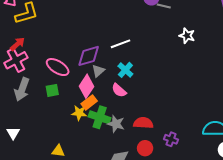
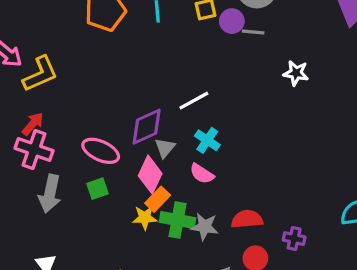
pink cross: (16, 60) -> (34, 150), turned -35

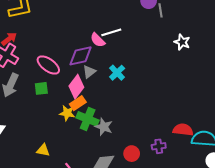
gray line: (253, 32) -> (161, 10), turned 64
white line: (194, 101) -> (111, 32), moved
pink semicircle: (202, 174) -> (98, 40), moved
red semicircle: (247, 219) -> (183, 130), moved
purple cross: (294, 239) -> (159, 146), turned -32

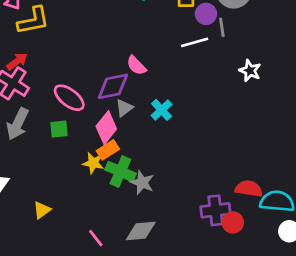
white line: (111, 32) -> (195, 42), moved
purple cross: (159, 146) -> (215, 210), size x1.5
yellow triangle: (43, 150) -> (42, 210), moved, turned -48
red circle: (132, 154) -> (233, 222), moved

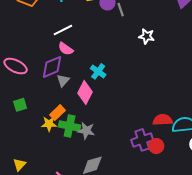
white line: (195, 42) -> (63, 30), moved
pink ellipse: (69, 98) -> (16, 66), moved
cyan cross: (162, 110) -> (98, 71), moved
pink diamond: (106, 128) -> (85, 93), moved

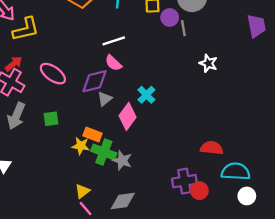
orange rectangle: (58, 113) -> (92, 134), turned 56
red semicircle: (163, 120) -> (212, 148), moved
yellow triangle: (19, 164) -> (82, 191), moved

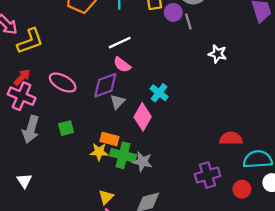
red circle: (199, 191) -> (242, 189), moved

